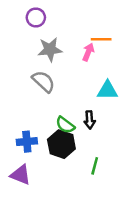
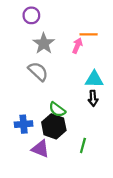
gray star: (50, 49) -> (44, 43), turned -30
black arrow: (90, 120) -> (93, 98), moved
purple triangle: (20, 175) -> (40, 149), moved

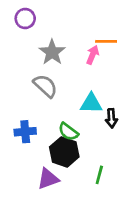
purple circle: (31, 15) -> (25, 18), moved
cyan triangle: (94, 79) -> (91, 103), moved
blue cross: (24, 124) -> (25, 132), moved
purple triangle: (40, 149) -> (48, 179), turned -42

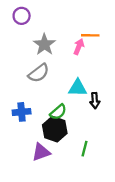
gray semicircle: (45, 86) -> (39, 73), turned 100
green semicircle: (68, 132) -> (58, 112), turned -78

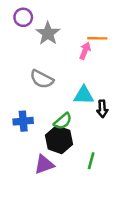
gray star: (44, 44) -> (48, 33), moved
gray semicircle: (39, 73) -> (42, 79), turned 65

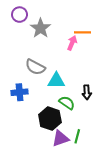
cyan triangle: (84, 95) -> (56, 81), moved
blue cross: (23, 121) -> (20, 92), moved
green semicircle: (63, 121) -> (67, 103), moved, turned -105
purple triangle: (44, 164) -> (60, 138), moved

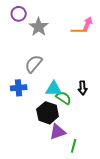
pink arrow: (72, 43) -> (88, 24), moved
gray semicircle: (35, 67) -> (34, 64), turned 102
cyan triangle: (56, 81) -> (54, 89), moved
green line: (77, 136) -> (74, 146), moved

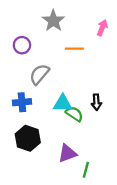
purple circle: (19, 14) -> (22, 45), moved
gray star: (39, 27) -> (53, 21), moved
orange line: (79, 31) -> (74, 49), moved
black hexagon: (48, 113) -> (28, 138), moved

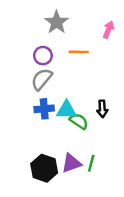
purple circle: (22, 45) -> (43, 56), moved
blue cross: (22, 102) -> (44, 109), moved
black hexagon: (28, 138) -> (44, 168), moved
green line: (86, 170) -> (91, 163), moved

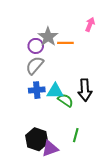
gray star: (57, 22) -> (48, 37), moved
black arrow: (102, 109) -> (85, 90), size x1.5
purple triangle: (71, 163) -> (50, 148), moved

